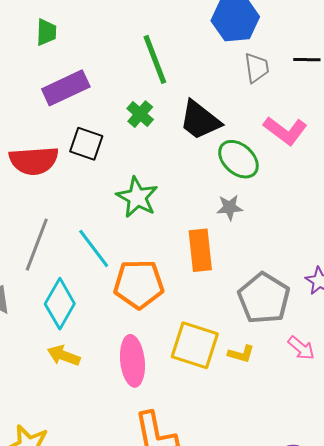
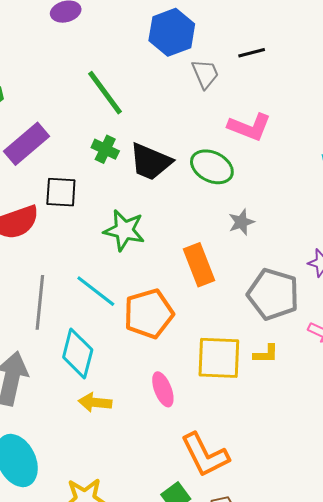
black trapezoid: (200, 120) -> (151, 162), moved
gray star: (230, 207) -> (241, 222), moved
pink ellipse: (132, 361) -> (163, 389), size x0.7

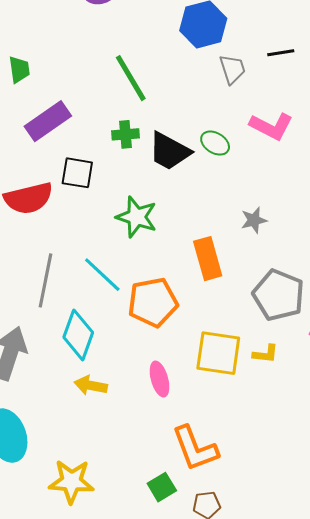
green cross: (105, 149) -> (126, 134), turned -36
green ellipse: (212, 167) -> (215, 143), moved, size x0.7

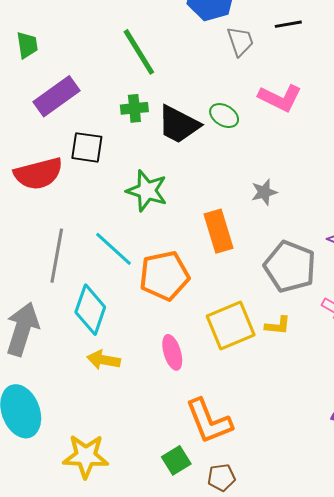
yellow square: (218, 353) -> (231, 326), turned -30

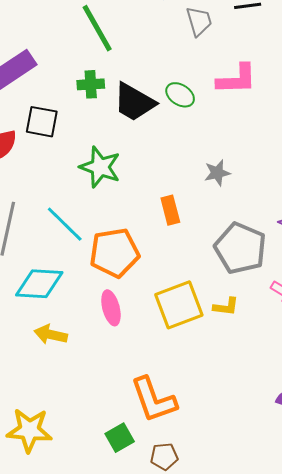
pink L-shape: (280, 98) -> (237, 79), turned -30
orange rectangle: (219, 231) -> (170, 210), size x0.7
cyan diamond: (90, 310) -> (39, 284), turned 72
pink ellipse: (172, 352) -> (111, 308), moved

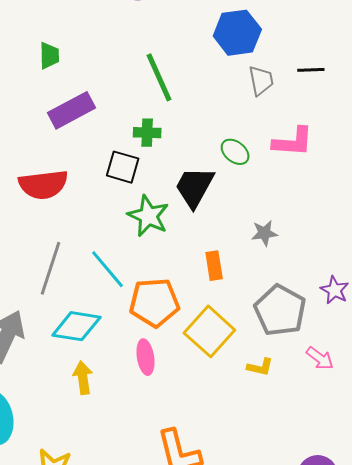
black trapezoid: (134, 102) -> (194, 187), moved, turned 84
black square: (42, 122) -> (123, 167), moved
yellow square: (179, 305) -> (209, 331), moved, turned -33
yellow arrow: (51, 335) -> (83, 378), turned 64

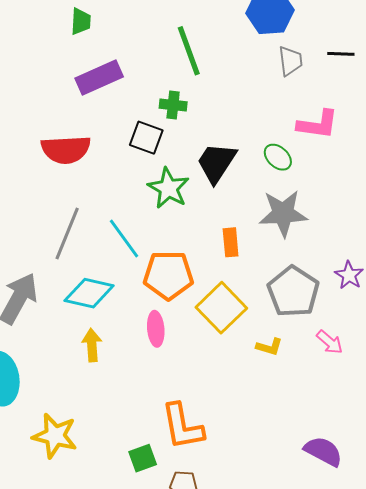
green ellipse: (235, 152) -> (278, 157), moved
gray star: (264, 233) -> (283, 213), size x1.8

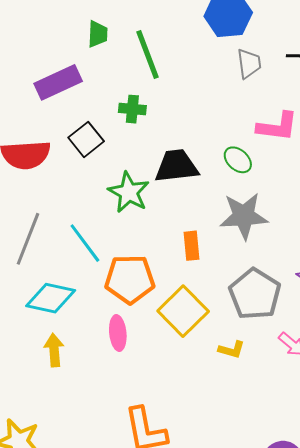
green trapezoid: (81, 21) -> (98, 34), moved
black square: (146, 138) -> (86, 139), moved, turned 32
black trapezoid: (216, 163) -> (176, 166), turned 51

